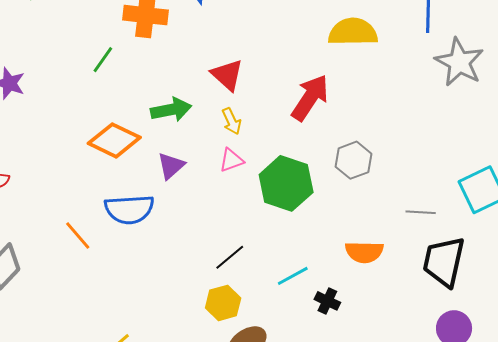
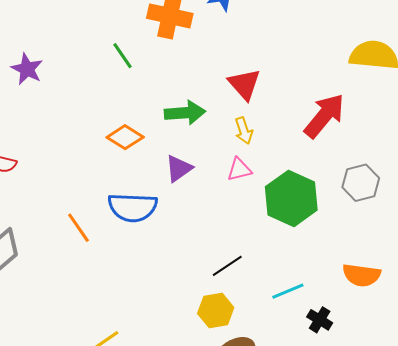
green line: (103, 60) -> (123, 56), turned -76
orange diamond: (114, 140) -> (125, 137), size x0.7

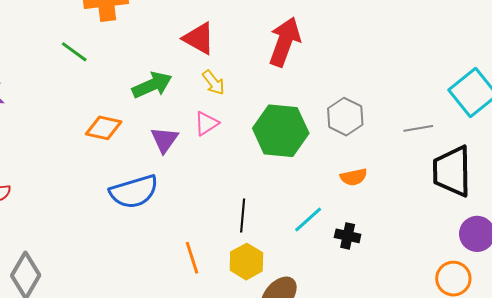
pink triangle: (239, 169) -> (206, 123), moved
gray hexagon: (361, 183) -> (345, 117), moved
orange line: (78, 228) -> (192, 258), moved, turned 36
black line: (227, 266) -> (243, 216), turned -32
orange semicircle: (362, 275) -> (354, 177), moved, size x0.7

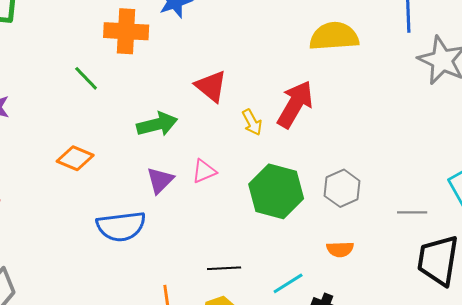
yellow arrow: (214, 83) -> (252, 122), moved
orange diamond: (104, 128) -> (75, 158), moved
black line: (243, 216) -> (224, 268), turned 72

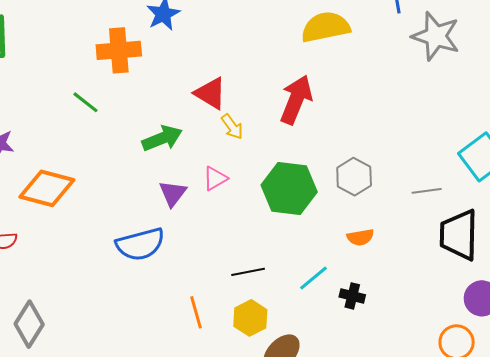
yellow arrow: (252, 122) -> (232, 127), moved
orange diamond: (75, 158) -> (47, 188), moved, size x1.5

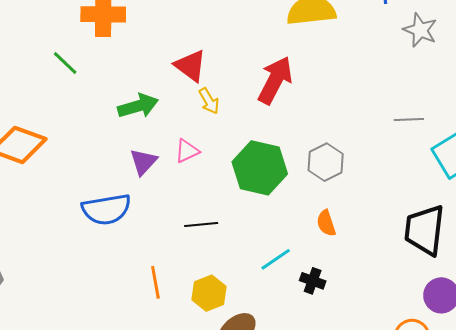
gray star: (436, 36) -> (420, 30), size x0.7
gray line: (427, 191) -> (409, 120), moved
orange semicircle: (360, 237) -> (326, 223), turned 76
black line: (248, 272) -> (201, 224), moved

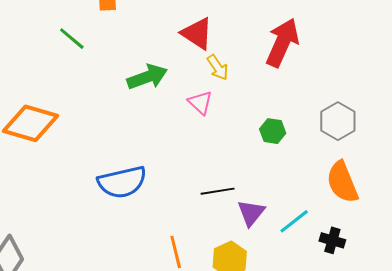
pink triangle: (187, 151) -> (200, 102), moved, turned -48
purple triangle: (143, 162) -> (251, 213), moved
green hexagon: (260, 168) -> (273, 131), size x0.5
orange semicircle: (326, 223) -> (342, 182), size x1.6

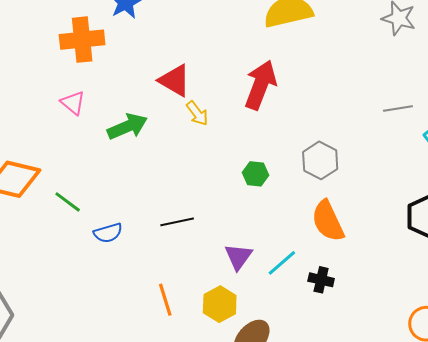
green line: (72, 39) -> (68, 202), moved
pink triangle: (200, 102) -> (73, 103), moved
blue semicircle: (122, 182) -> (108, 233), size x0.6
black line: (218, 191) -> (177, 222), moved

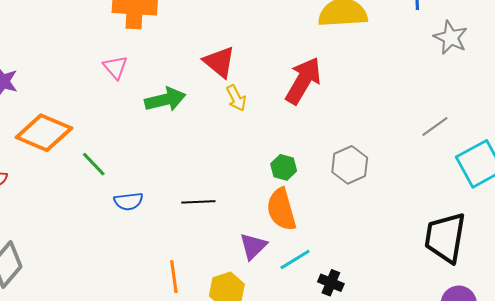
gray line: (398, 109) -> (435, 126), turned -36
orange semicircle: (328, 221) -> (281, 209), moved

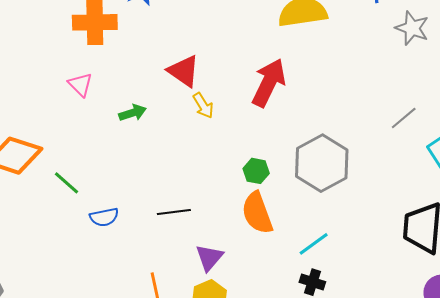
green arrow: (165, 100) -> (133, 113), size x0.7
gray hexagon: (350, 165) -> (322, 163), size x1.5
purple triangle: (253, 246) -> (209, 258), moved
cyan line: (295, 259) -> (314, 244), moved

